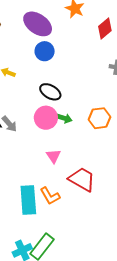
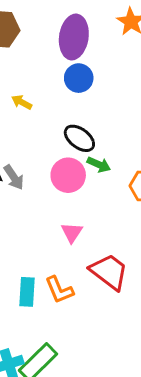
purple ellipse: (38, 24) -> (74, 37), turned 56
green arrow: (64, 118) -> (99, 165), moved
cyan rectangle: (28, 200) -> (27, 292), size x0.7

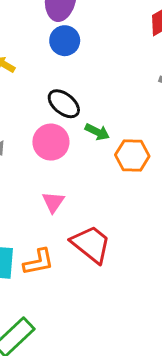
green arrow: (99, 165) -> (97, 132), moved
orange L-shape: (59, 290) -> (39, 262), turned -80

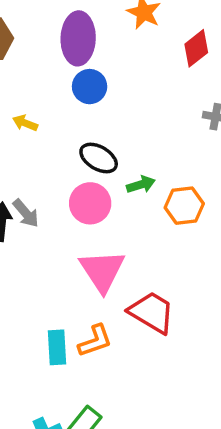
green arrow: (97, 132) -> (141, 185), turned -35
pink triangle: (53, 202) -> (102, 271), size x1.8

